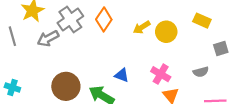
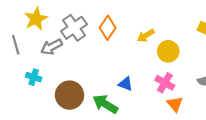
yellow circle: (166, 32) -> (168, 51), moved
cyan cross: (12, 87) -> (34, 77), moved

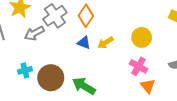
yellow arrow: (146, 36) -> (105, 43), moved
cyan cross: (34, 77) -> (25, 70), moved, turned -32
blue triangle: (126, 84) -> (84, 43), moved

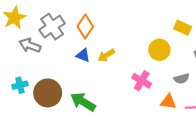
gray arrow: (34, 33) -> (30, 45), turned 48
yellow circle: (142, 37) -> (159, 50), moved
orange triangle: (148, 86) -> (168, 102), moved, turned -42

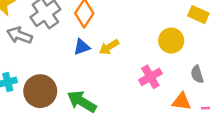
blue triangle: (83, 55) -> (82, 47), turned -40
gray semicircle: (182, 79) -> (197, 74), turned 88
pink cross: (142, 81) -> (150, 77), turned 30

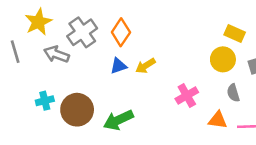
yellow circle: (171, 41) -> (223, 59), moved
green arrow: (82, 101) -> (118, 120), turned -56

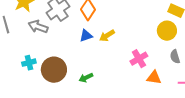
green arrow: (118, 120) -> (86, 78), size x0.6
orange triangle: (218, 120) -> (154, 78), moved

